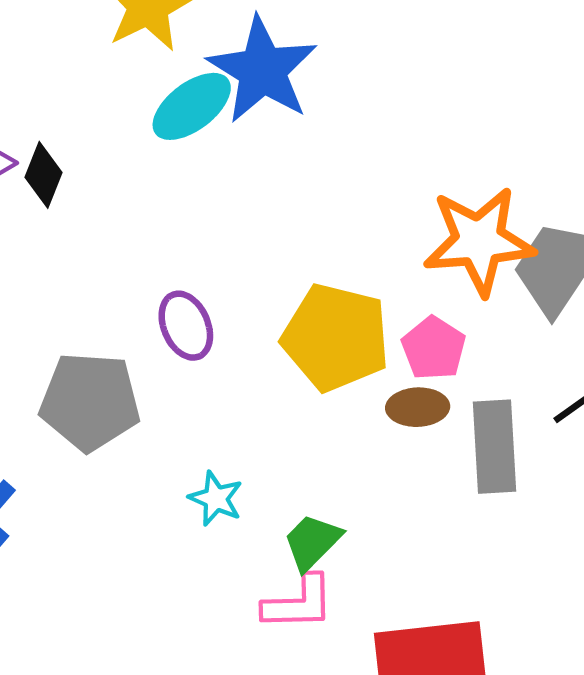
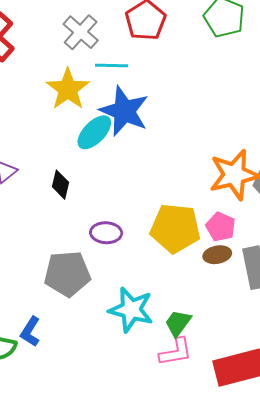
black diamond: (44, 175) -> (60, 185), moved
purple ellipse: (186, 326) -> (106, 233), turned -56
cyan star: (216, 499) -> (131, 310), size x1.8

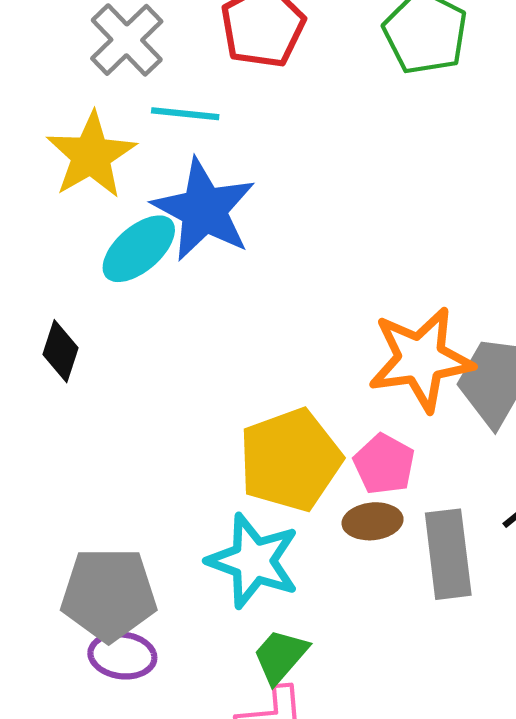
yellow pentagon: (175, 228) -> (290, 460), turned -30
purple ellipse: (106, 233) -> (122, 655), moved
gray pentagon: (67, 274) -> (109, 594), moved
cyan star: (131, 310) -> (253, 561), moved

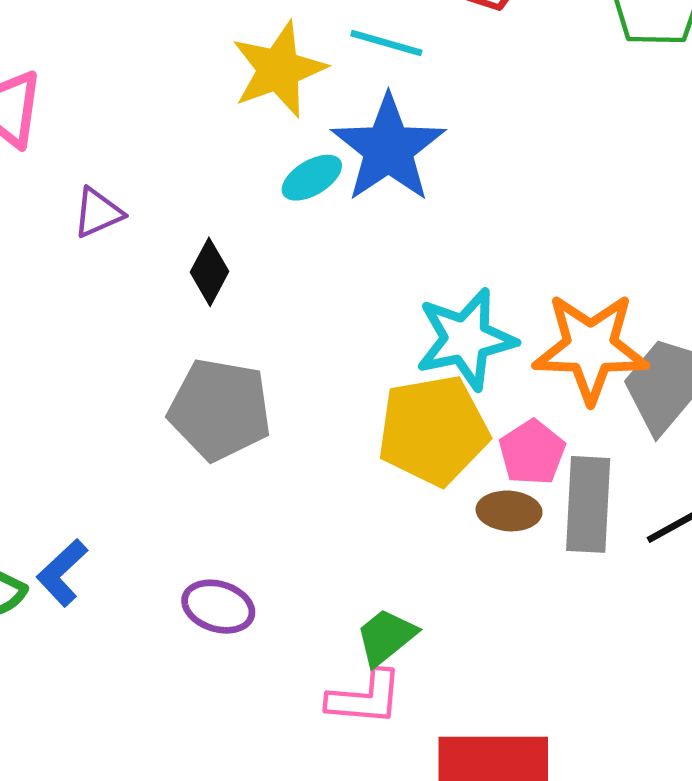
cyan ellipse: (139, 249) -> (312, 178), size x0.7
gray rectangle: (448, 554) -> (588, 504), moved
cyan star: (253, 561) -> (466, 339), moved, turned 30
gray pentagon: (109, 594) -> (220, 409), moved

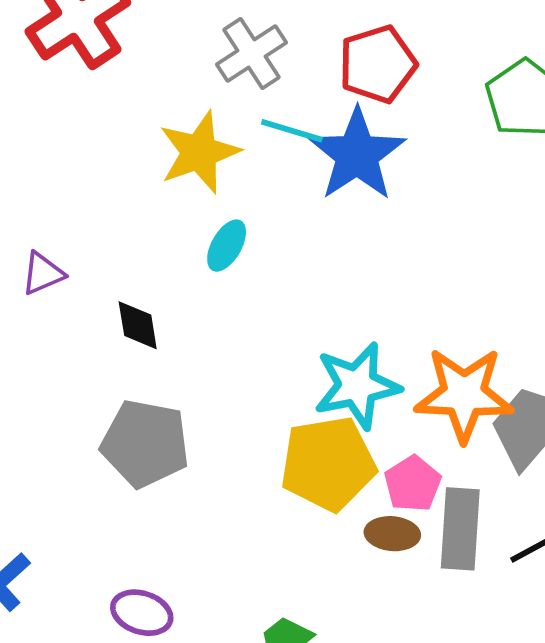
blue star: (388, 148) -> (357, 155), moved
cyan ellipse: (312, 178) -> (227, 246), turned -30
black diamond: (209, 272) -> (138, 325), turned -38

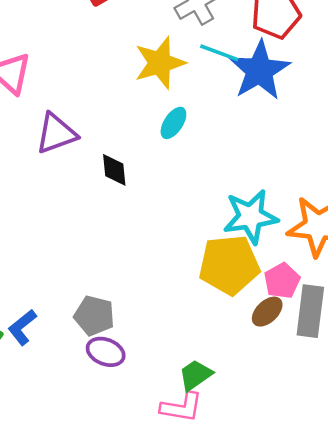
purple triangle: (43, 273) -> (56, 133), size x1.5
gray pentagon: (145, 443) -> (94, 316), moved, size x0.7
brown ellipse: (392, 534) -> (267, 312), turned -52

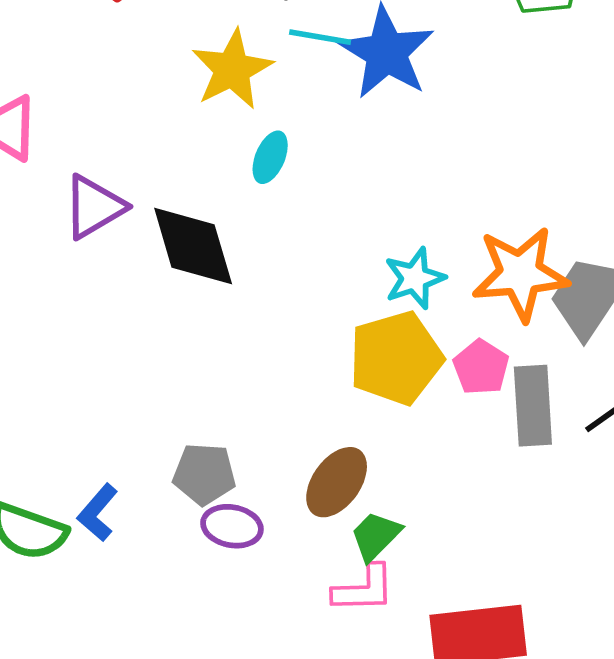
black diamond: (114, 170) -> (193, 246), size x1.8
cyan star: (251, 217) -> (415, 278), size x0.7
brown ellipse: (267, 312) -> (337, 482), moved, size x1.4

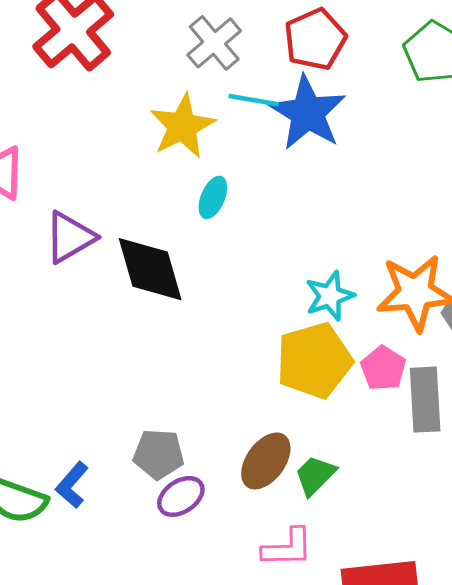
purple ellipse: (232, 526) -> (181, 496), turned -45
green trapezoid: (376, 536) -> (315, 475), moved

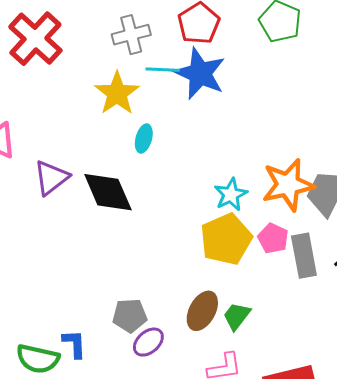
gray cross: (214, 43) -> (131, 35), turned 33
blue L-shape: (72, 485) -> (74, 344), turned 144

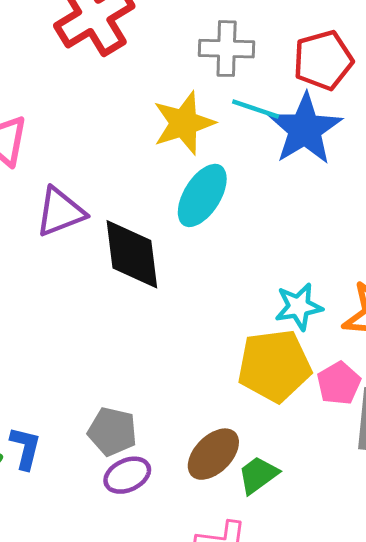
cyan ellipse: (144, 139) -> (202, 195), size x1.6

